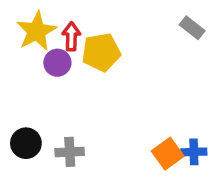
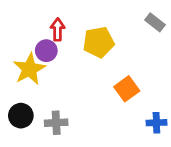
yellow star: (36, 31) -> (29, 69), moved
yellow pentagon: (101, 52) -> (99, 42), moved
orange square: (168, 154) -> (127, 89), moved

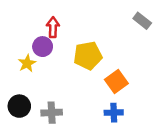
yellow pentagon: (99, 42) -> (88, 56), moved
yellow star: (29, 69) -> (27, 63), size x0.6
blue cross: (156, 123) -> (114, 113), moved

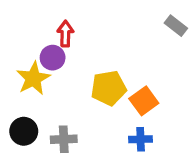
yellow pentagon: (88, 56) -> (109, 88), moved
yellow star: (27, 63) -> (33, 78), size x1.5

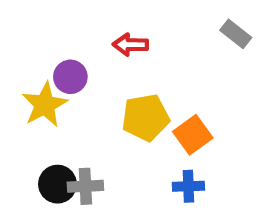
red arrow: (65, 34) -> (130, 45), moved, turned -90
black circle: (24, 131) -> (58, 184), moved

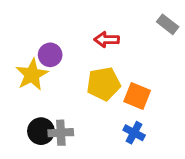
red arrow: (130, 45) -> (107, 40), moved
orange square: (193, 135) -> (137, 96), turned -32
blue cross: (188, 186) -> (134, 133), turned 30

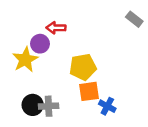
red arrow: (107, 40) -> (56, 28), moved
orange square: (137, 96) -> (89, 91), moved, turned -30

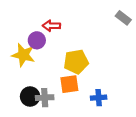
yellow star: (25, 60) -> (23, 55), turned -30
orange square: (89, 91) -> (69, 84), moved
blue cross: (107, 106) -> (99, 98), turned -32

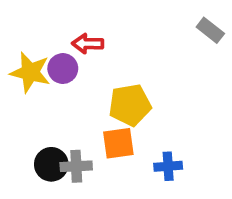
yellow star: (23, 55) -> (30, 72), moved

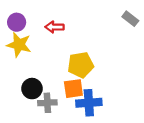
purple circle: (63, 69) -> (17, 22), moved
black circle: (51, 164) -> (32, 89), moved
blue cross: (168, 166) -> (89, 103), moved, size x1.5

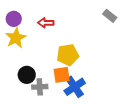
yellow star: (19, 45) -> (16, 38), turned 30
blue cross: (89, 103) -> (75, 87), turned -30

